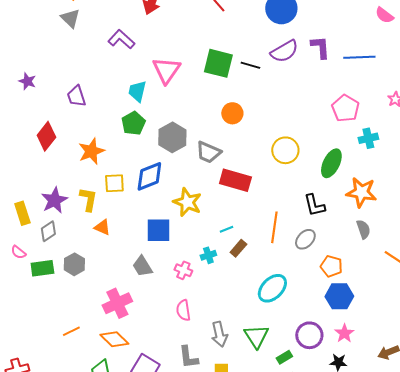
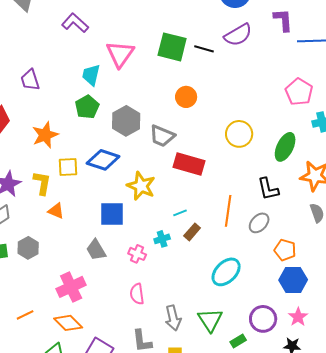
purple L-shape: (320, 47) -> (283, 20), moved
blue diamond: (149, 176) -> (103, 160), turned 40

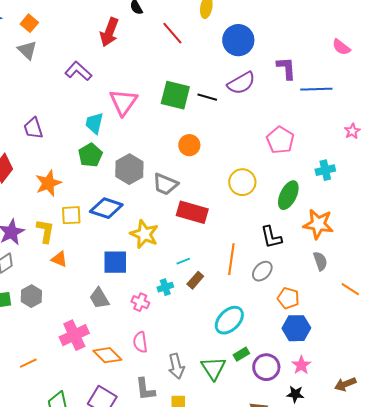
pink pentagon: (299, 92) -> (280, 140), moved
orange diamond: (68, 323) -> (107, 355), moved
green rectangle: (238, 341) -> (241, 354), moved

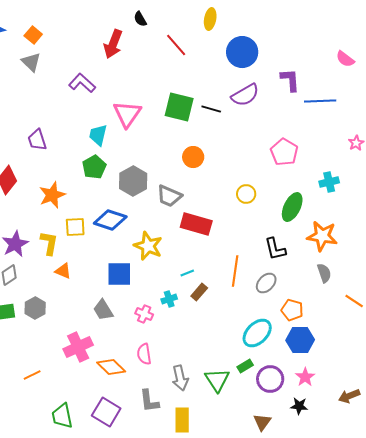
yellow circle: (242, 182) -> (246, 194), size x0.7
cyan ellipse: (229, 320) -> (257, 333), moved

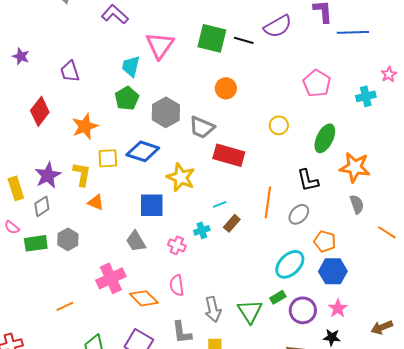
cyan cross: (329, 182) -> (366, 96), moved

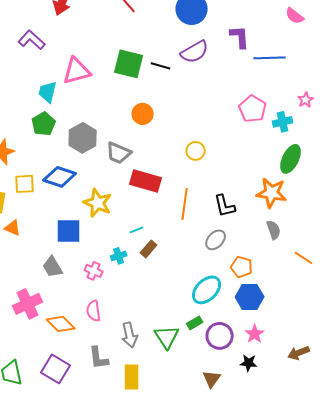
pink triangle: (160, 45) -> (77, 71), turned 40
pink pentagon: (317, 83) -> (253, 109), moved
green ellipse: (325, 138) -> (291, 159), moved
orange line: (268, 202) -> (185, 204), moved

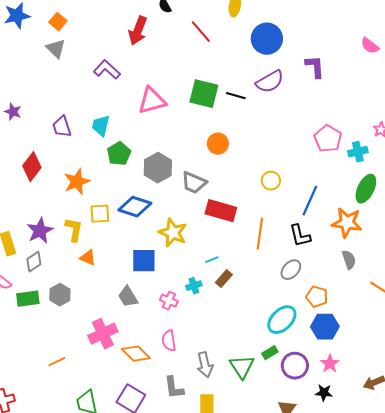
blue line: (270, 58) -> (310, 201), moved, turned -64
cyan trapezoid: (48, 92) -> (101, 126), moved

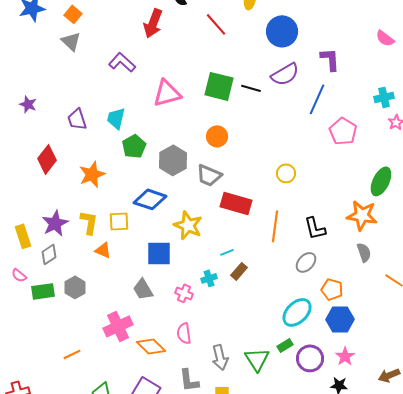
orange circle: (218, 144) -> (217, 136), moved
cyan cross: (358, 152) -> (384, 97), moved
blue line: (310, 201) -> (317, 99), moved
yellow square: (100, 214) -> (119, 221), moved

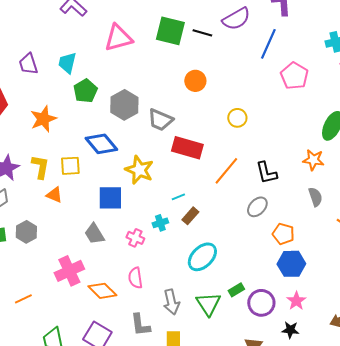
orange circle: (217, 136) -> (195, 81), moved
blue diamond: (150, 199) -> (101, 144), turned 32
orange star: (362, 215) -> (313, 160), size x0.7
orange line: (275, 226) -> (226, 171), turned 32
cyan ellipse: (297, 312) -> (202, 257), moved

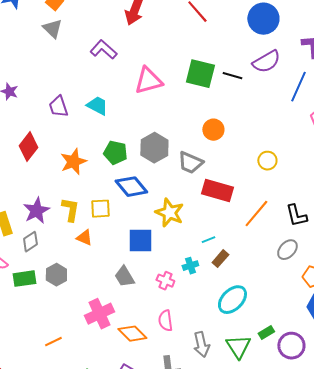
cyan trapezoid: (67, 63) -> (97, 106), turned 105
orange circle: (195, 81) -> (213, 130), moved
green pentagon: (85, 91) -> (115, 153), moved, turned -30

